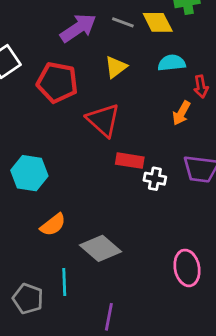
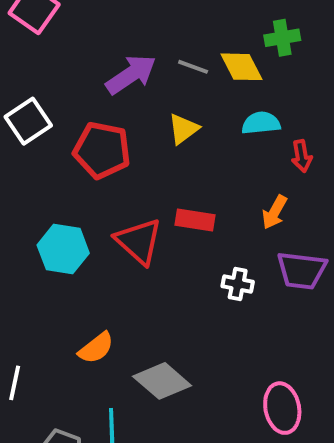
orange arrow: (181, 113) -> (275, 212), moved
red triangle: (103, 120) -> (139, 241), moved
red rectangle: (130, 161) -> (195, 220), moved
cyan hexagon: (29, 173) -> (63, 249), moved

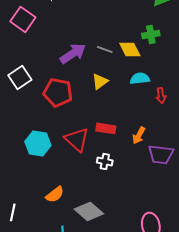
orange arrow: (275, 212) -> (139, 135), moved
white cross: (238, 284) -> (105, 161), moved

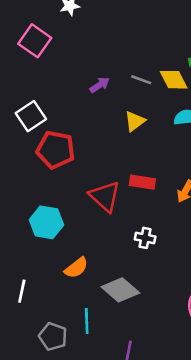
purple arrow: (73, 53) -> (100, 85), size x0.6
red pentagon: (58, 92) -> (56, 150), moved
cyan hexagon: (38, 143) -> (46, 222), moved
white cross: (105, 161) -> (145, 238), moved

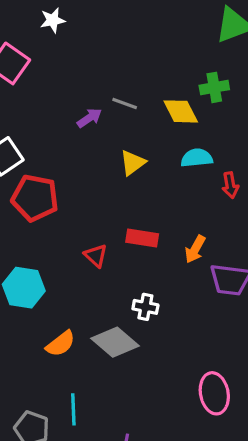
gray line: (141, 80) -> (125, 103), moved
red triangle: (105, 196) -> (96, 256), size x0.6
gray diamond: (120, 290) -> (115, 342), moved

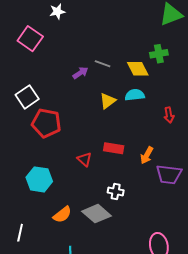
cyan semicircle: (197, 158) -> (135, 95), moved

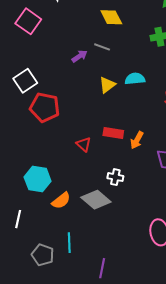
yellow diamond: (138, 69) -> (111, 17), moved
orange arrow: (147, 155) -> (137, 140), moved
cyan hexagon: (39, 179) -> (38, 179), moved

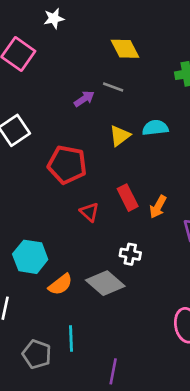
red pentagon: (45, 107) -> (67, 165), moved
red rectangle: (113, 133) -> (128, 198), turned 54

